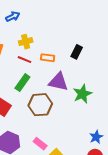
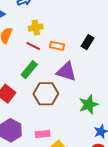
green star: (82, 94) -> (89, 105), moved
pink rectangle: (40, 144) -> (43, 134), turned -48

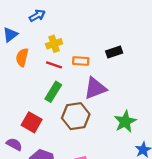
black rectangle: (88, 42) -> (114, 52), turned 48
purple triangle: (66, 72) -> (95, 88), turned -30

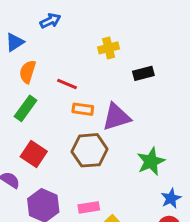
yellow cross: (54, 44) -> (109, 48), moved
orange rectangle: (81, 61) -> (83, 109), moved
green rectangle: (53, 92) -> (26, 108), moved

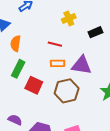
red line: (67, 84) -> (55, 44), moved
purple triangle: (116, 117) -> (82, 65), turned 35
red square: (34, 154) -> (34, 85), moved

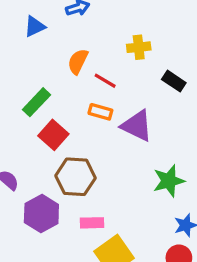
black rectangle: (95, 32) -> (174, 81), turned 40
orange semicircle: (16, 43) -> (78, 61), moved
brown hexagon: (67, 91) -> (76, 177), moved

